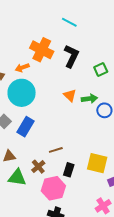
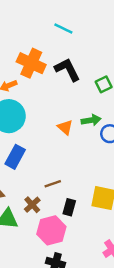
black L-shape: (71, 56) -> (67, 70), turned -50
orange triangle: (70, 95) -> (65, 127), moved

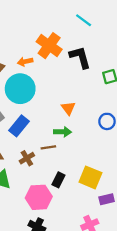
green arrow: (91, 120) -> (62, 132), moved
brown line: (53, 184) -> (48, 147), moved
brown cross: (32, 205) -> (27, 158), moved

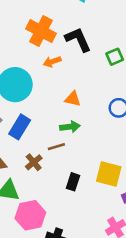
orange arrow: (25, 62) -> (52, 62), moved
orange triangle: (68, 108) -> (73, 99), turned -32
pink hexagon: (39, 197) -> (30, 215), moved

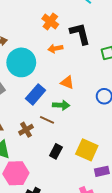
orange cross: (41, 31) -> (50, 22), size x0.7
blue rectangle: (20, 127) -> (35, 94), moved
brown line: (56, 147) -> (47, 120), turned 32

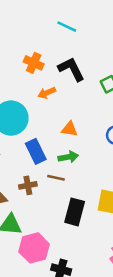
blue rectangle: (35, 94) -> (36, 151), turned -54
brown cross: (26, 130) -> (28, 185), moved, turned 32
black rectangle: (56, 151) -> (75, 212), size x1.5

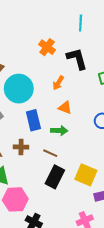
cyan line: (67, 27) -> (81, 23), turned 56
orange arrow: (47, 93) -> (58, 83), moved, turned -48
brown line: (56, 178) -> (50, 153), moved

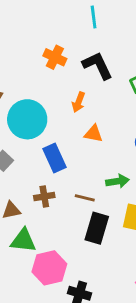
green arrow: (59, 131) -> (117, 181), moved

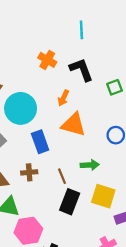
orange triangle: (93, 134) -> (73, 125), size x1.6
brown line: (85, 198) -> (62, 176), turned 49

